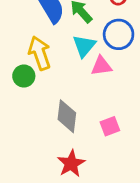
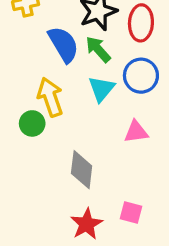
pink triangle: (101, 66) -> (136, 132), moved
pink square: (110, 126) -> (131, 212), moved, turned 36

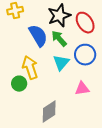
red ellipse: (141, 23) -> (85, 23), turned -35
gray diamond: (82, 170) -> (49, 112), turned 50

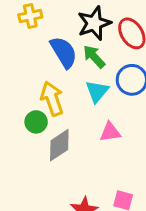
pink triangle: (82, 89) -> (110, 132), moved
gray diamond: (49, 112) -> (59, 145), moved

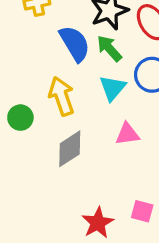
green circle: (36, 122) -> (20, 118), moved

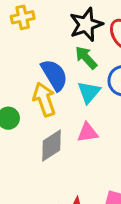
blue semicircle: (75, 44) -> (54, 75), moved
pink triangle: (127, 134) -> (88, 133), moved

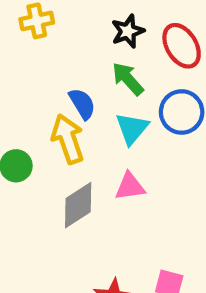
black star: (86, 24) -> (128, 31), size x0.7
blue semicircle: (54, 75) -> (82, 104), size x0.7

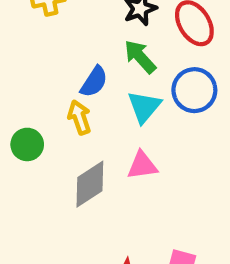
blue semicircle: (82, 104) -> (94, 82), turned 64
yellow arrow: (68, 139) -> (79, 117), size x0.7

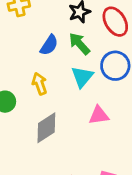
blue semicircle: (94, 82) -> (49, 45), moved
pink triangle: (142, 165) -> (99, 115), moved

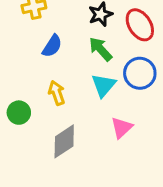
blue semicircle: (49, 45) -> (52, 46), moved
pink triangle: (99, 115) -> (122, 128), turned -35

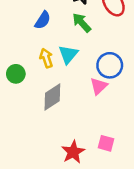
blue circle: (140, 73) -> (110, 65), moved
cyan triangle: (104, 85) -> (68, 54), moved

